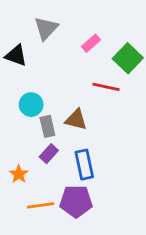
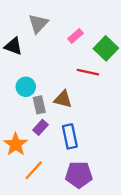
orange star: (19, 174) -> (16, 144), size x1.5
purple pentagon: (76, 201) -> (79, 175), moved
orange line: (41, 205) -> (34, 170), turned -40

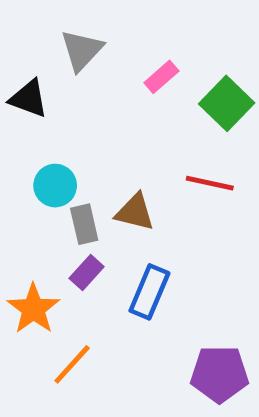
red line: (88, 72) -> (210, 183), moved
blue rectangle: (70, 136) -> (149, 292), turned 35
purple pentagon: (79, 175) -> (219, 374), moved

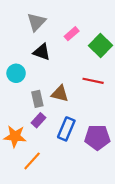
black triangle: (29, 99) -> (42, 52), moved
cyan circle: (55, 186) -> (16, 73), moved
orange star: (33, 309) -> (15, 136), turned -30
purple pentagon: (219, 374) -> (97, 137), moved

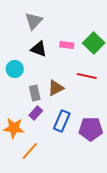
pink rectangle: (72, 34) -> (67, 45), moved, turned 48
brown triangle: (60, 94) -> (56, 88), turned -42

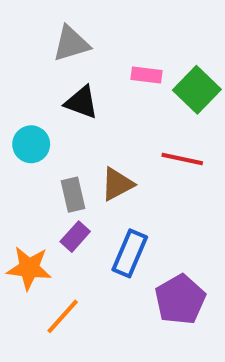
gray triangle: (34, 21) -> (71, 44), turned 30
pink rectangle: (67, 45) -> (147, 75), moved
purple pentagon: (91, 129) -> (180, 300), moved, turned -30

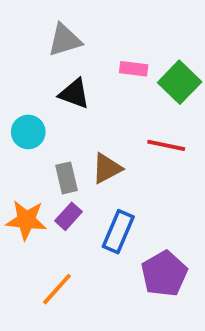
orange star: (29, 268) -> (26, 220), moved

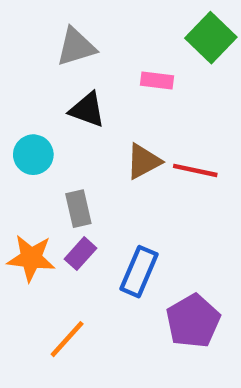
green square: (180, 82) -> (211, 38), moved
brown triangle: (107, 168) -> (144, 161), moved

